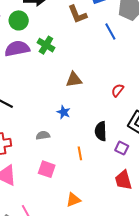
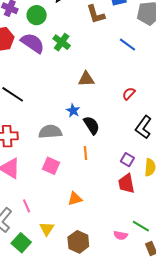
blue line: (110, 32) -> (128, 45), moved, turned -30
purple semicircle: (17, 49) -> (33, 43), turned 40
black semicircle: (101, 131) -> (92, 125), moved, turned 144
gray semicircle: (43, 135) -> (50, 132), size x1.6
purple square: (122, 148) -> (127, 160), moved

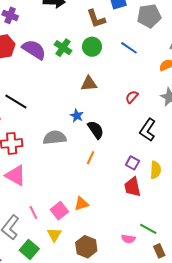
green circle: (37, 15) -> (92, 47), moved
orange line: (86, 153) -> (91, 158), turned 32
pink square: (51, 166) -> (59, 211), moved, turned 30

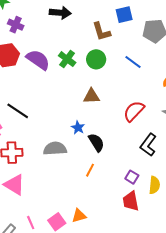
red semicircle: (132, 97) -> (134, 111), size x1.6

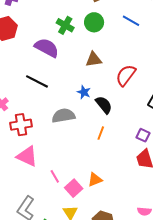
purple semicircle: (38, 60) -> (47, 48), moved
black line: (18, 111) -> (37, 81), moved
red semicircle: (134, 111) -> (126, 75), moved
pink line: (31, 223) -> (55, 176), moved

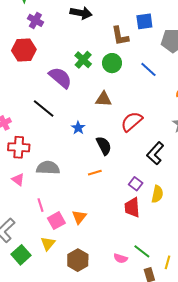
blue star: (84, 92) -> (78, 128), moved
gray semicircle: (63, 116) -> (48, 168), moved
orange line: (101, 133) -> (95, 173), turned 40
pink triangle: (27, 156) -> (18, 180), size x0.6
orange triangle: (95, 180) -> (79, 217), turned -42

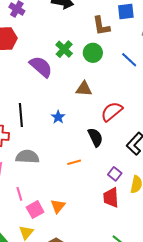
black line: (44, 109) -> (21, 115), moved, turned 45
black semicircle: (104, 146) -> (95, 137), moved

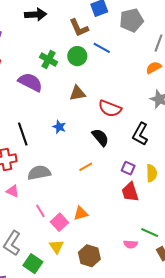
blue line: (129, 60) -> (102, 48), moved
red semicircle: (112, 112) -> (110, 108), turned -105
orange triangle: (58, 206) -> (81, 213), turned 49

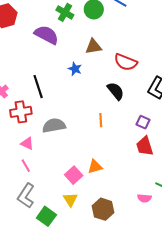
blue star: (59, 127) -> (75, 69), moved
orange line: (86, 167) -> (101, 120), turned -64
pink line: (40, 211) -> (26, 166), moved

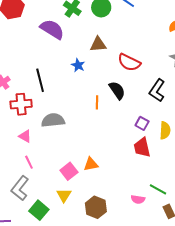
orange line: (101, 120) -> (97, 102), moved
pink line: (26, 166) -> (29, 162), moved

